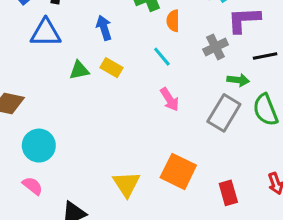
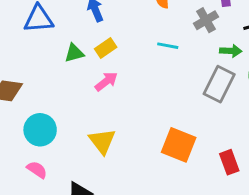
cyan line: (162, 57) -> (168, 46), moved, turned -35
yellow rectangle: (112, 68) -> (106, 48), turned -60
pink arrow: (170, 99) -> (106, 81), moved, turned -90
yellow triangle: (126, 184) -> (102, 141), moved

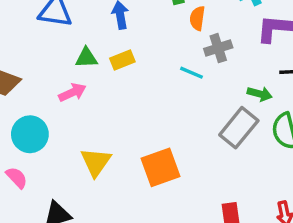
gray cross: (206, 20) -> (218, 48), moved
pink arrow: (106, 81) -> (72, 92), moved
orange square: (179, 145) -> (161, 167), moved, turned 36

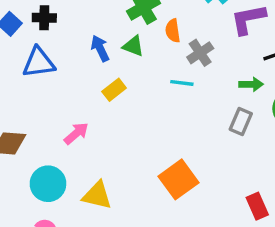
green triangle: (86, 58) -> (133, 46), moved, turned 40
gray rectangle: (239, 128) -> (241, 121), size x0.7
yellow triangle: (96, 162) -> (97, 195), moved, turned -36

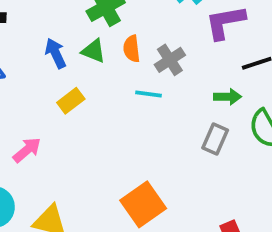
orange semicircle: (173, 31) -> (132, 49), moved

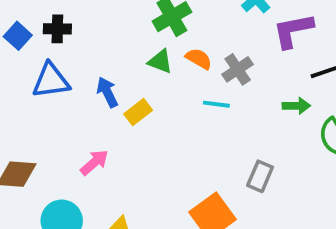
orange semicircle: (132, 49) -> (199, 59), turned 128
blue arrow: (56, 53) -> (107, 92), moved
gray rectangle: (215, 139) -> (260, 176), moved

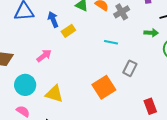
cyan line: (216, 104) -> (111, 42), moved

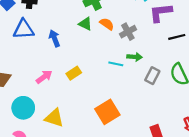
yellow rectangle: (68, 31) -> (74, 73), moved
green arrow: (151, 33) -> (135, 57), moved
gray rectangle: (130, 68) -> (152, 76), moved

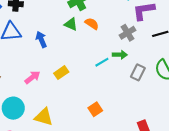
gray cross: (128, 32) -> (128, 33), moved
cyan line: (116, 64) -> (102, 62), turned -40
orange square: (107, 112) -> (95, 109), size x0.6

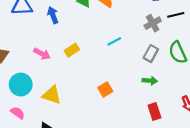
gray cross: (128, 33) -> (153, 23), moved
green arrow: (120, 55) -> (150, 81), moved
pink arrow: (32, 77) -> (42, 54), turned 63

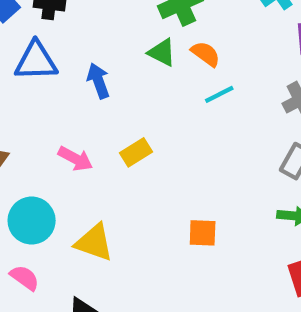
cyan line: (114, 41) -> (219, 94), moved
orange square: (105, 90) -> (203, 233), turned 32

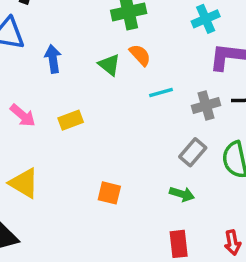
green triangle: (162, 52) -> (109, 65), moved
cyan line: (219, 94) -> (161, 93), moved

